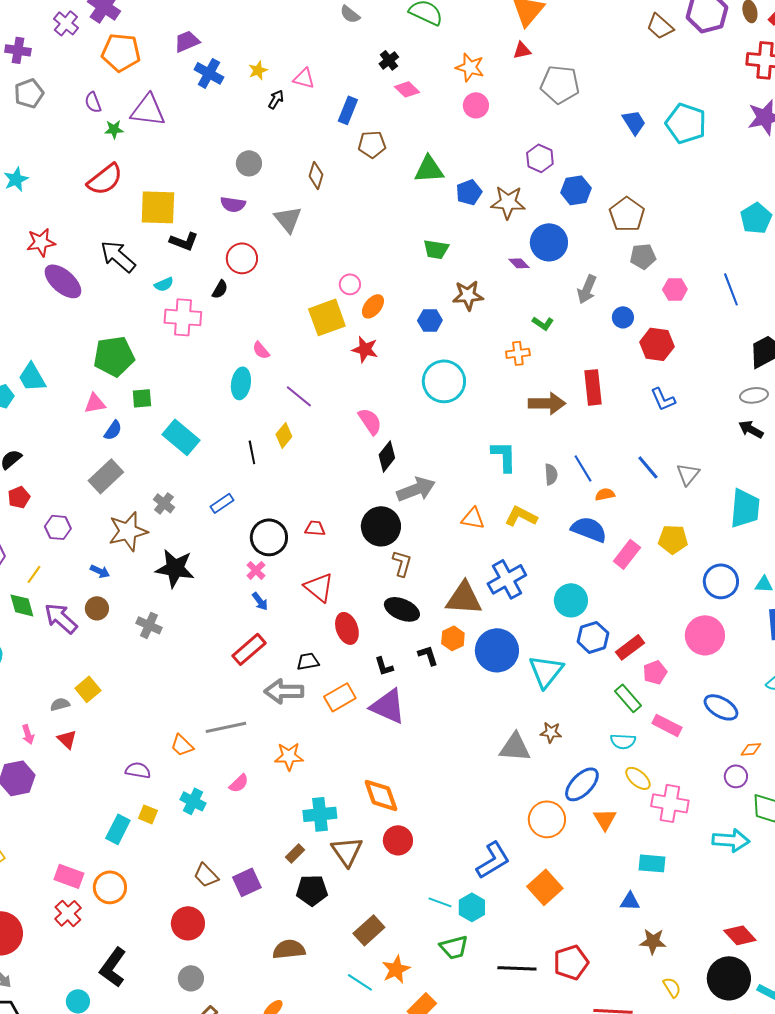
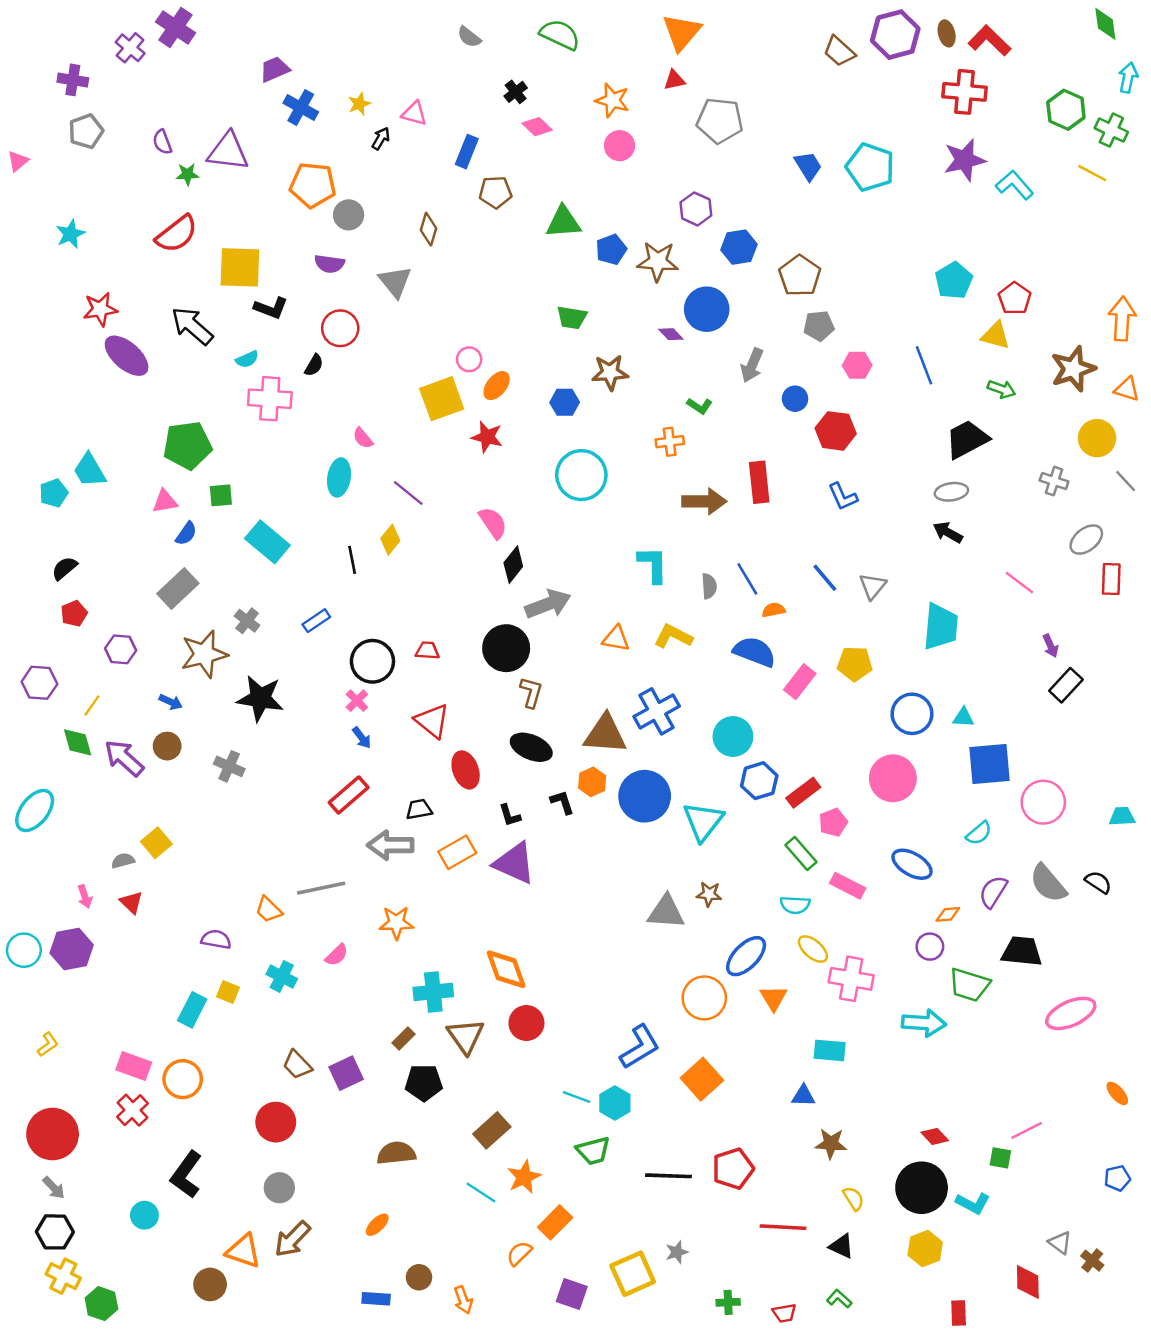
orange pentagon: (121, 52) -> (313, 185), moved
red diamond: (740, 935) -> (935, 1136), size x0.7

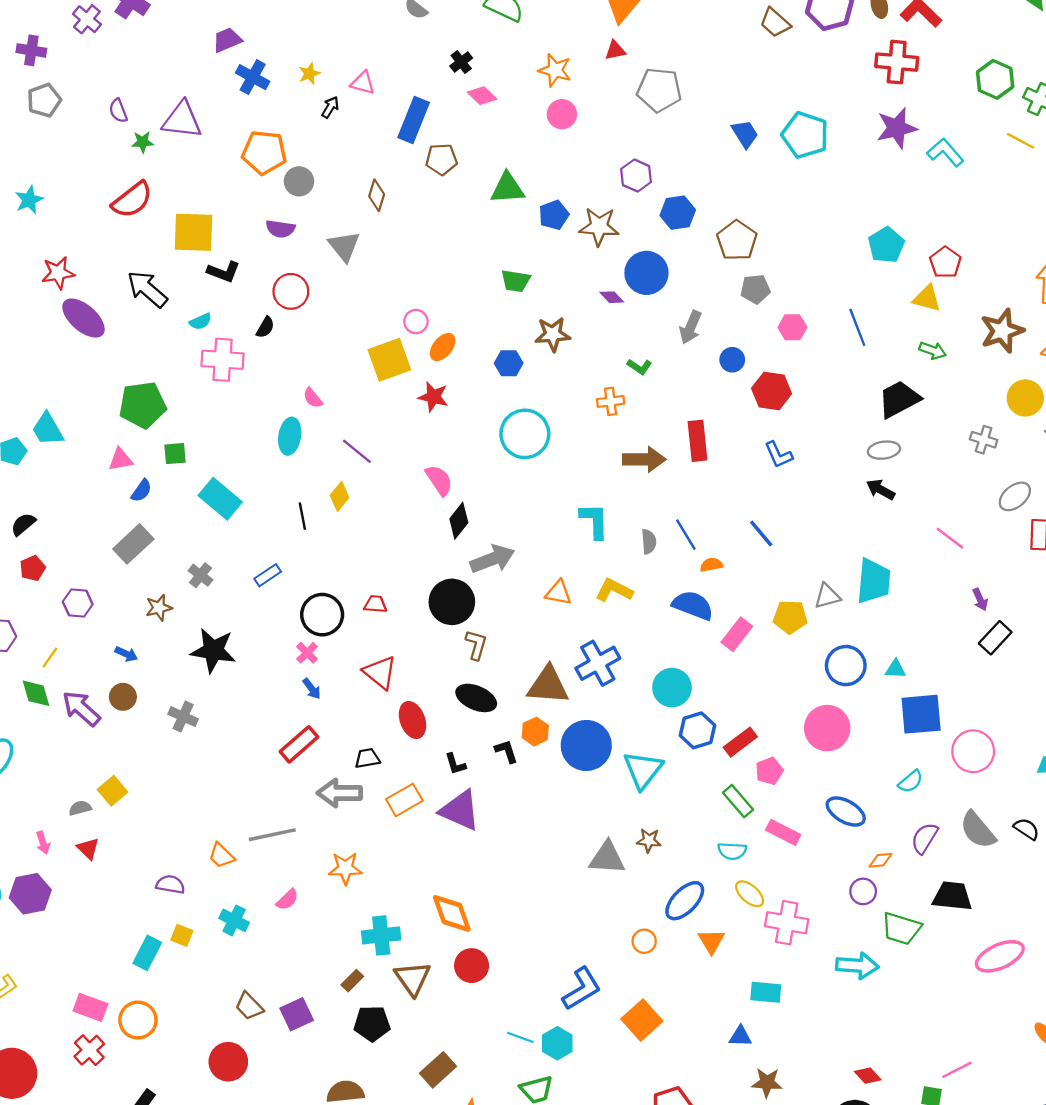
blue rectangle: (467, 152) -> (414, 120), size x1.4
gray triangle: (873, 586) -> (827, 596), moved, turned 36
brown star: (204, 654) -> (159, 608), size x0.6
orange circle: (704, 998) -> (644, 941), size x0.6

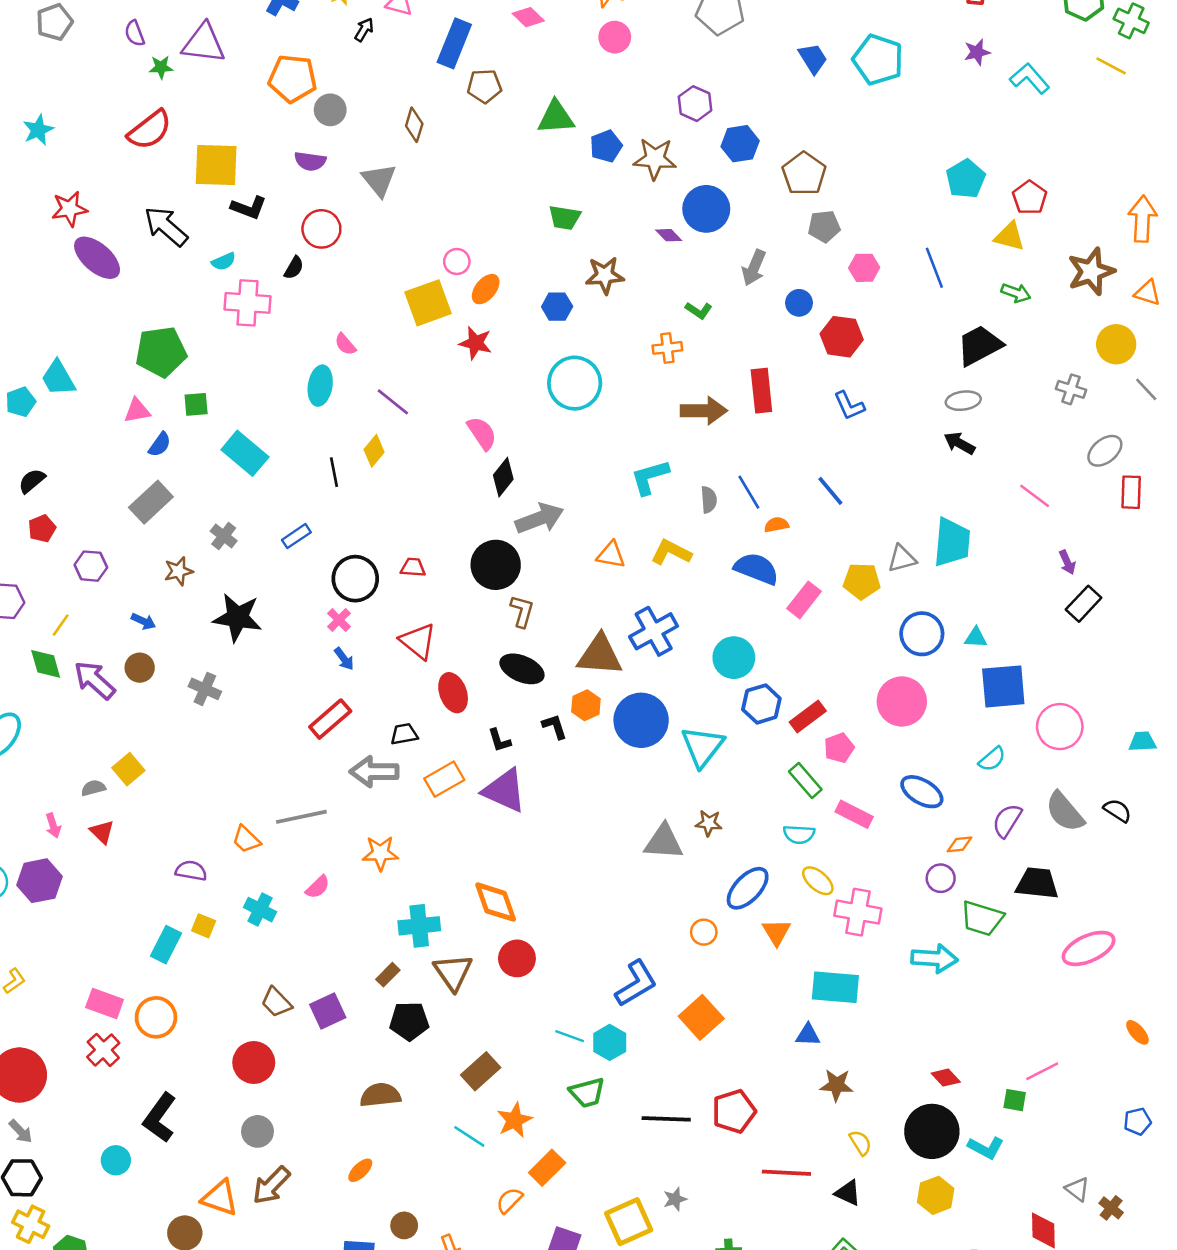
purple star: (897, 128) -> (977, 52), size x0.6
cyan L-shape: (594, 521) -> (650, 477), turned -105
cyan rectangle: (766, 992) -> (835, 987), size x1.4

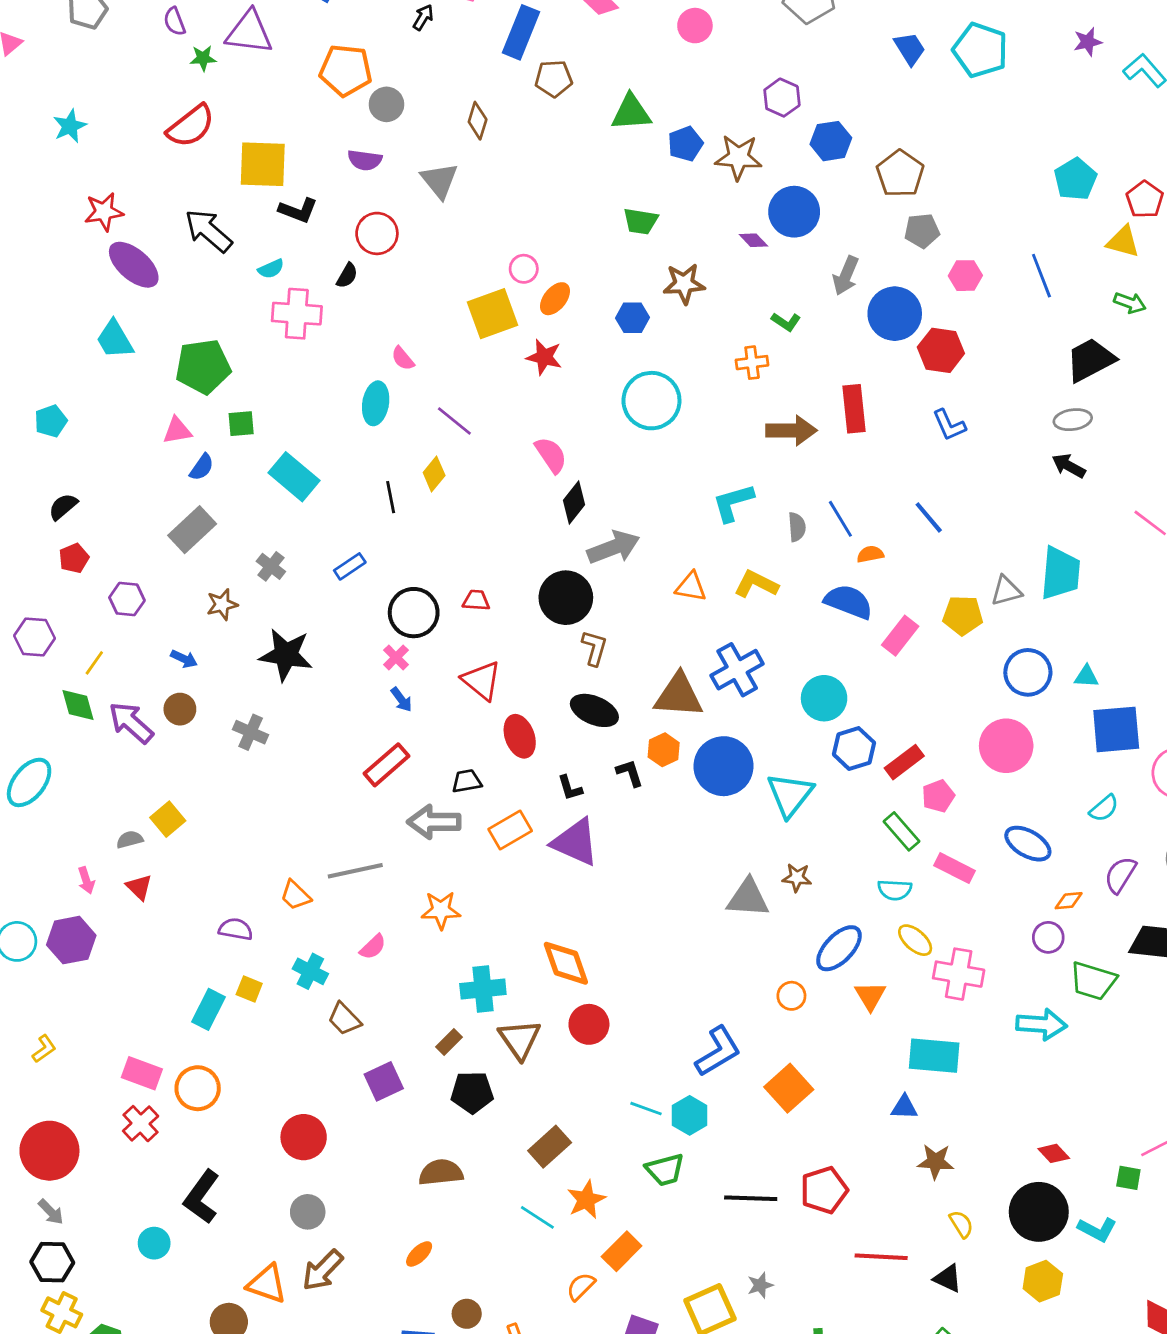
blue circle: (799, 303) -> (895, 314), size x1.8
cyan trapezoid: (58, 378) -> (115, 339), moved
brown trapezoid: (276, 1002) -> (344, 1019), moved

